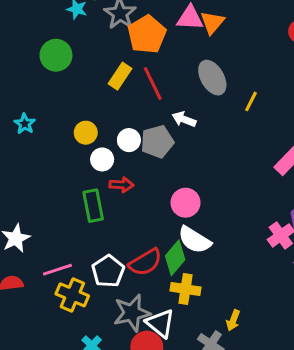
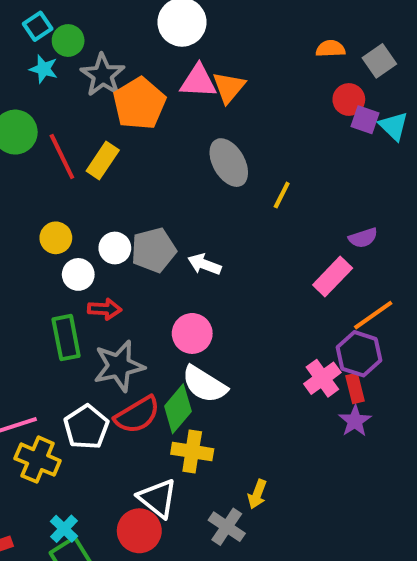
red line: (153, 84) -> (62, 156), moved
white arrow: (184, 119) -> (204, 264), moved
gray star: (132, 313) -> (119, 366), moved

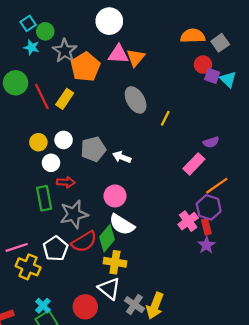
orange semicircle: (331, 49) -> (193, 36), size x1.5
white circle: (115, 248) -> (64, 140), moved
yellow arrow: (257, 494) -> (155, 306), moved, size x1.6
white triangle: (158, 498) -> (109, 289), moved

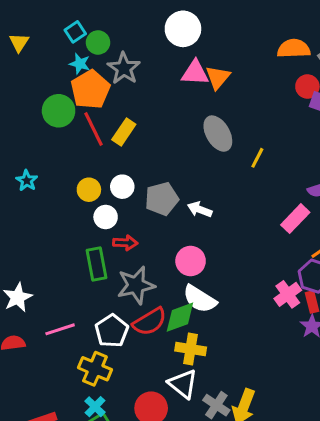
orange pentagon: (85, 67) -> (90, 90), moved
green diamond: (107, 238) -> (180, 317), turned 30
yellow cross: (28, 267) -> (95, 369), moved

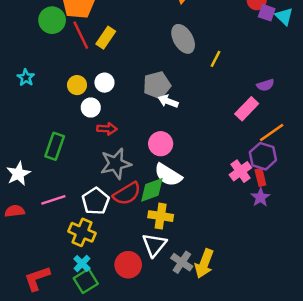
gray pentagon: (162, 199) -> (157, 85), moved
green rectangle: (96, 264) -> (55, 146), moved, turned 30
white triangle: (183, 384) -> (154, 245), turned 30

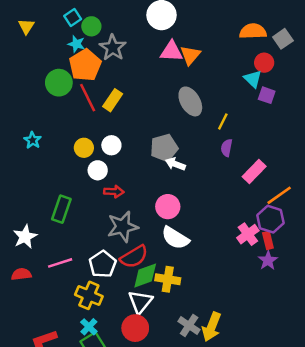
purple square: (267, 13) -> (267, 95), moved
cyan triangle: (284, 16) -> (253, 79), moved
purple semicircle: (265, 85) -> (227, 148), moved, turned 119
green diamond: (152, 190) -> (145, 275), moved
white triangle: (154, 245) -> (140, 302), moved

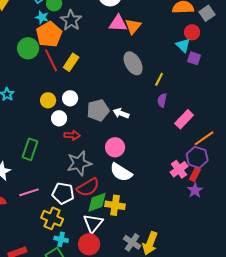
gray pentagon: (164, 148) -> (98, 110), moved
red rectangle: (268, 240) -> (195, 174), turned 40
white pentagon: (103, 264) -> (63, 193), turned -30
cyan cross: (89, 327) -> (61, 239), moved, turned -32

